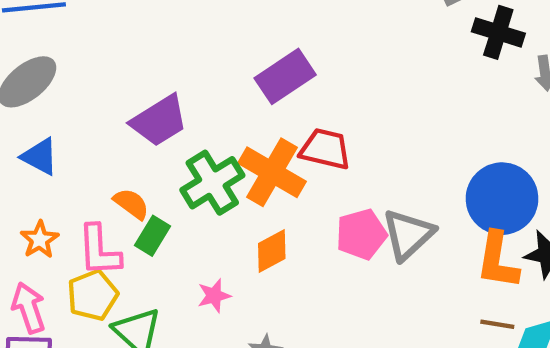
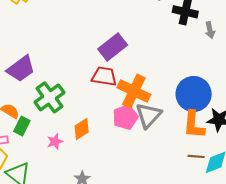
purple rectangle: (285, 76) -> (113, 47), moved
orange cross: (272, 172) -> (134, 91), moved
pink star: (214, 296) -> (55, 142), moved

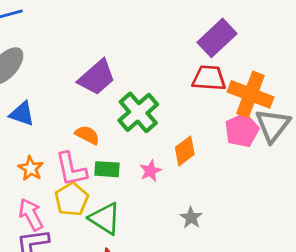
green rectangle: (22, 126) -> (107, 169), moved, turned 72

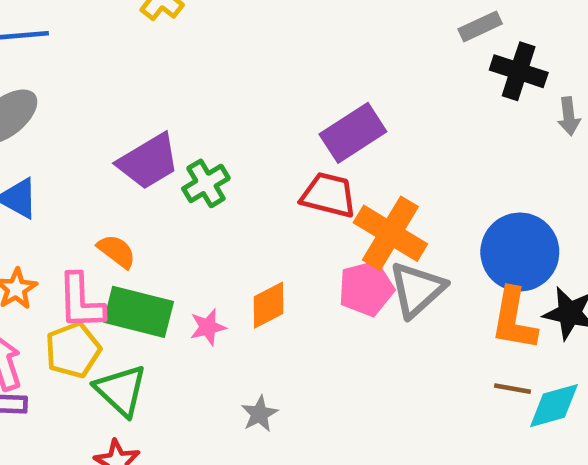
green cross: (138, 112) -> (206, 183), moved, size x0.7
green rectangle: (107, 169) -> (139, 312), size x1.6

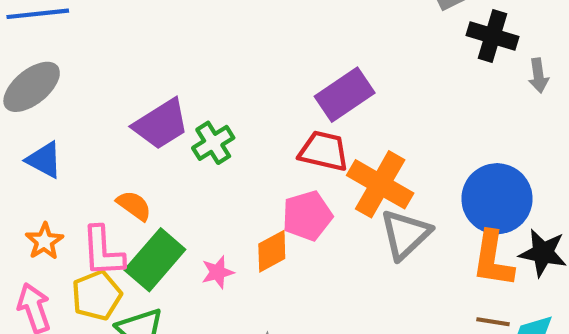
pink pentagon: (366, 288) -> (307, 216), moved
green rectangle: (139, 312) -> (155, 260), turned -62

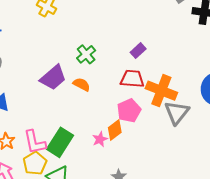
purple rectangle: (345, 95) -> (138, 51), size x0.6
green cross: (213, 143) -> (86, 54), moved
orange semicircle: (134, 206) -> (82, 84), moved
pink star: (218, 272) -> (100, 139), moved

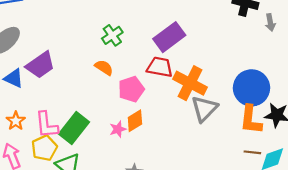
purple rectangle: (138, 51) -> (169, 37), size x1.8
purple trapezoid: (53, 78) -> (40, 65), moved
pink pentagon: (129, 111) -> (131, 89), moved

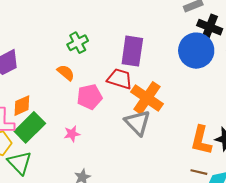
purple rectangle: (169, 37) -> (132, 51), turned -52
blue circle: (252, 88) -> (196, 51), moved
gray triangle: (204, 109) -> (138, 123), moved, turned -36
orange diamond: (135, 121) -> (22, 106), moved

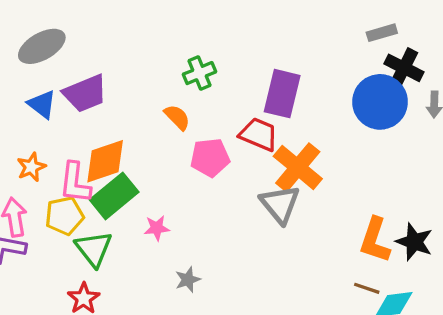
orange diamond: (22, 106) -> (105, 161), size x1.4
pink star: (72, 134) -> (157, 228), moved

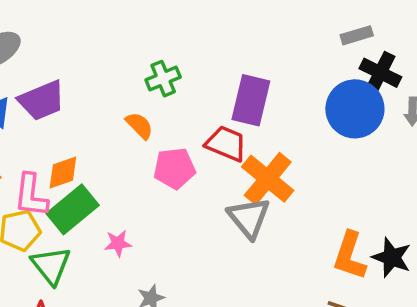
orange diamond: (105, 161) -> (63, 173), size x0.7

